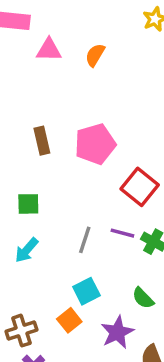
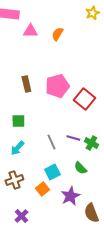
red square: (140, 187) -> (84, 99), moved
gray line: (85, 240) -> (51, 142), turned -42
green semicircle: (143, 298) -> (80, 168), moved
brown cross: (21, 331) -> (14, 180), moved

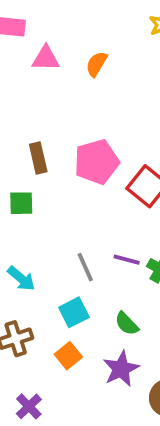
green square: (18, 121) -> (21, 203), moved
cyan arrow: (17, 148) -> (21, 278), turned -91
green semicircle: (80, 168) -> (127, 324), moved
cyan square: (52, 172) -> (74, 312), moved

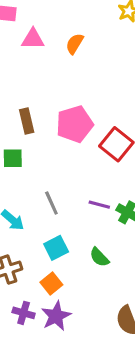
gray line: (85, 267) -> (51, 203), moved
purple star: (121, 369) -> (56, 316), moved
purple cross: (29, 406) -> (24, 313), moved, turned -30

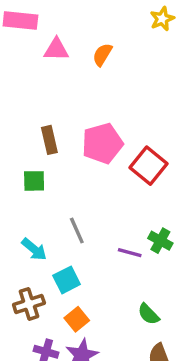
purple line: (99, 205) -> (130, 253), moved
cyan square: (56, 248) -> (67, 280), moved
green semicircle: (99, 257) -> (148, 314), moved

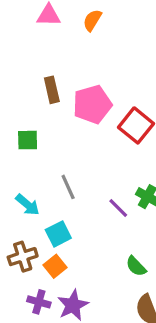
brown rectangle: (49, 140) -> (52, 90), moved
purple line: (130, 253) -> (118, 208), turned 30
orange square: (77, 319) -> (55, 266), moved

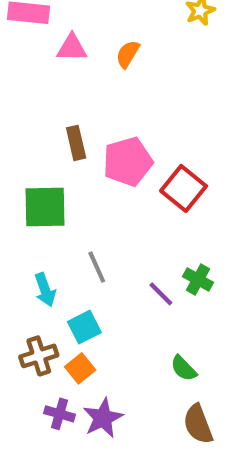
green square: (28, 140) -> (45, 207), size x1.6
cyan arrow: (28, 205) -> (45, 290), turned 30

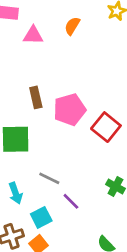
orange semicircle: (128, 54) -> (72, 26), moved
gray line: (97, 267) -> (49, 178), turned -40
purple line: (161, 294) -> (71, 201), moved

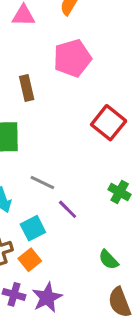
pink pentagon: (70, 110) -> (72, 58), moved

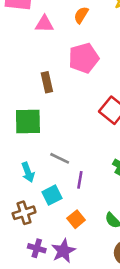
purple line: (68, 209) -> (80, 180), turned 54
orange square: (30, 260) -> (76, 219), moved

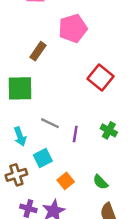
brown rectangle: (47, 82) -> (38, 51), turned 48
purple line: (80, 180) -> (75, 134), moved

